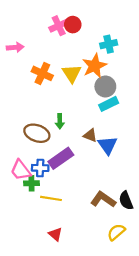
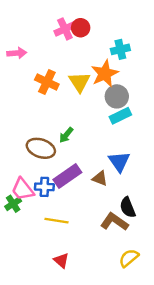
green arrow: (60, 121) -> (66, 135), turned 40
brown triangle: (90, 135) -> (100, 178), moved
green cross: (31, 183) -> (13, 204), moved, turned -32
black semicircle: (126, 201) -> (128, 207), moved

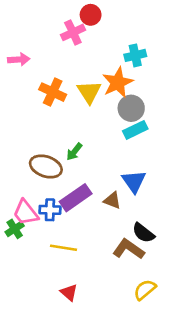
red circle: (81, 28) -> (91, 15), moved
black semicircle: (128, 207) -> (143, 233), turned -30

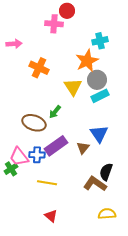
pink cross: (73, 32) -> (54, 24), turned 30
yellow triangle: (89, 92) -> (73, 87), moved
brown triangle: (112, 200) -> (83, 148), turned 48
black semicircle: (143, 233) -> (106, 172), turned 72
yellow semicircle: (145, 290) -> (107, 214), turned 36

